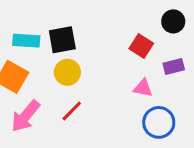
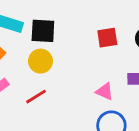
red square: (141, 46) -> (107, 38), moved, turned 35

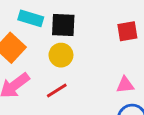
pink triangle: (105, 91) -> (125, 85), turned -30

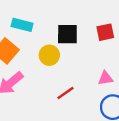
black square: (63, 25) -> (67, 34), moved
red line: (57, 91) -> (65, 93), moved

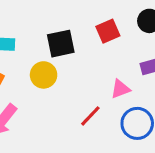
red line: (65, 93) -> (90, 116), moved

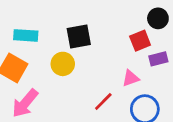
red square: (108, 31) -> (140, 41), moved

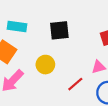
yellow circle: (63, 64) -> (45, 65), moved

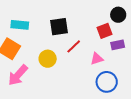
red line: (75, 84) -> (74, 46), moved

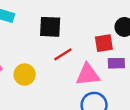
yellow circle: (48, 59) -> (25, 75), moved
pink triangle: (97, 59) -> (88, 75), size x1.5

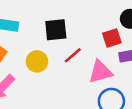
yellow circle: (25, 75) -> (37, 61), moved

